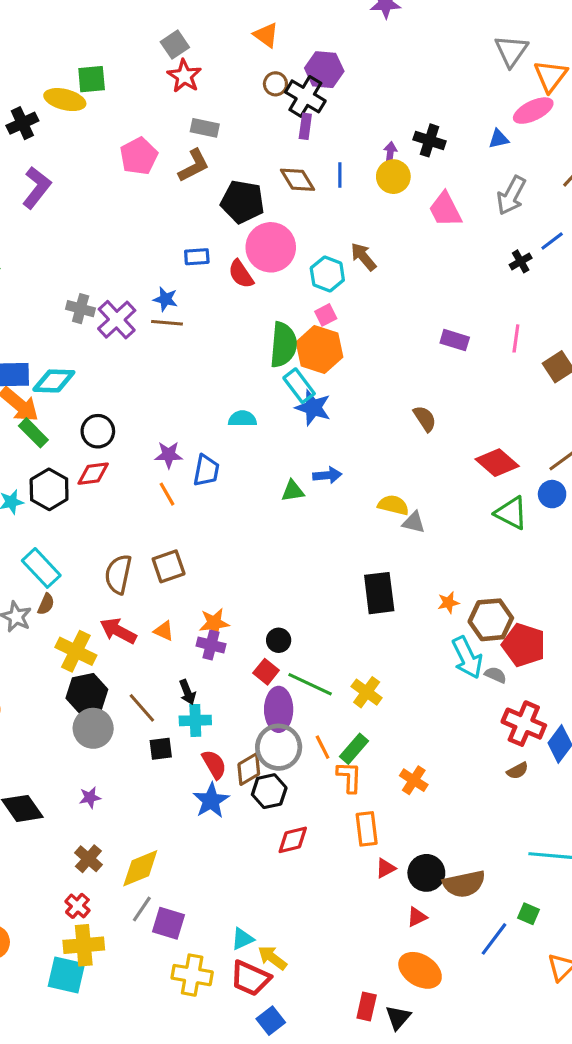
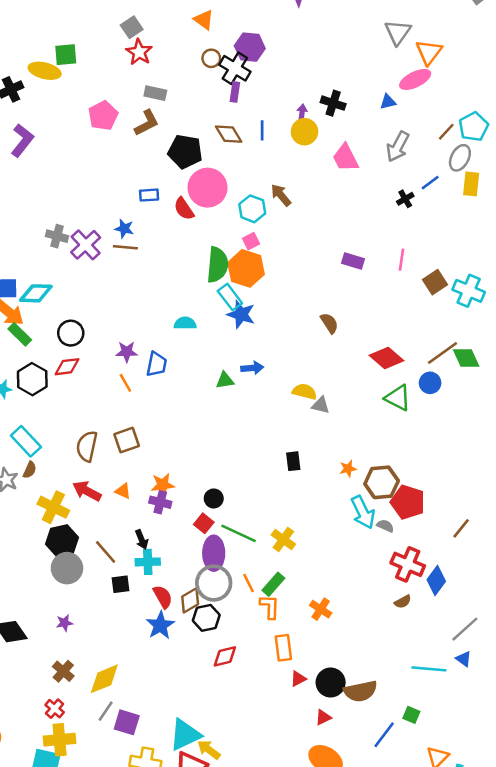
black rectangle: (379, 593) -> (293, 461), size x0.6
cyan triangle: (242, 939) -> (185, 735), size x1.8

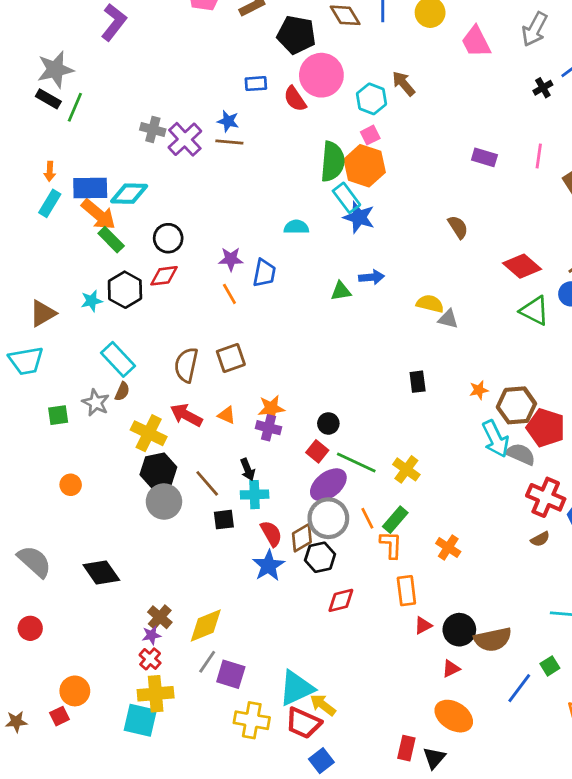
gray semicircle: (385, 526) -> (521, 454), size x1.5
purple ellipse: (214, 553) -> (328, 485), turned 52
purple star: (65, 623) -> (151, 635), moved
green square: (411, 715) -> (550, 666), turned 35

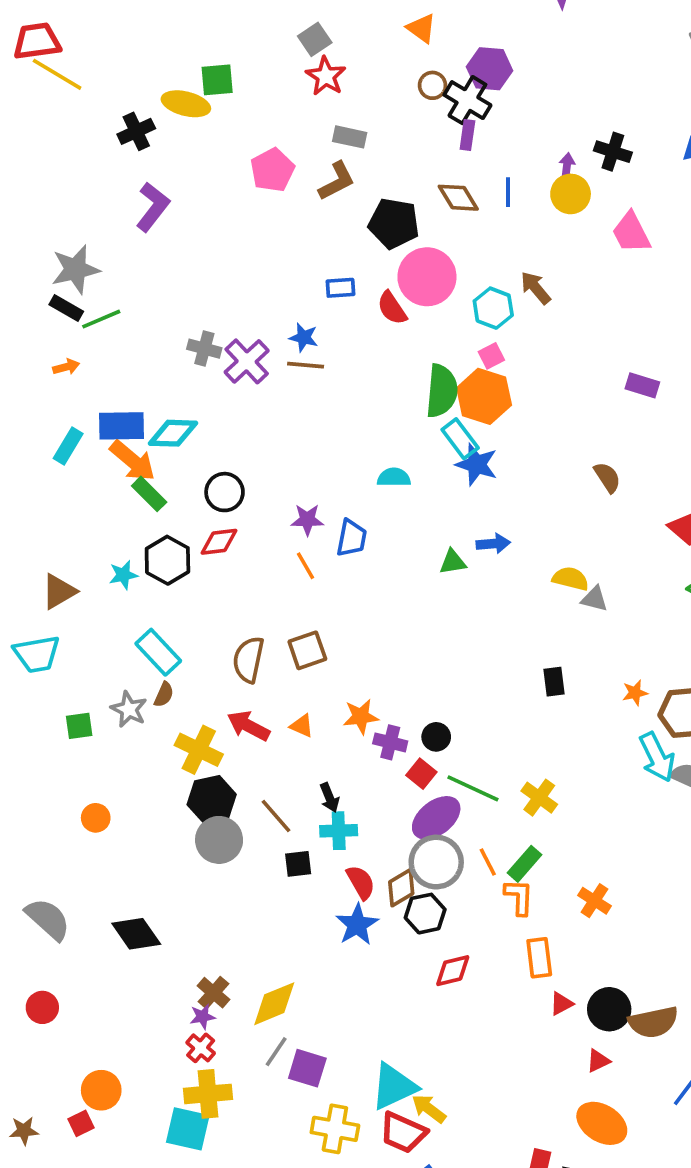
green line: (75, 107) -> (101, 319), turned 44
orange arrow: (50, 171) -> (66, 367), moved, turned -108
purple cross: (268, 428) -> (390, 742), moved

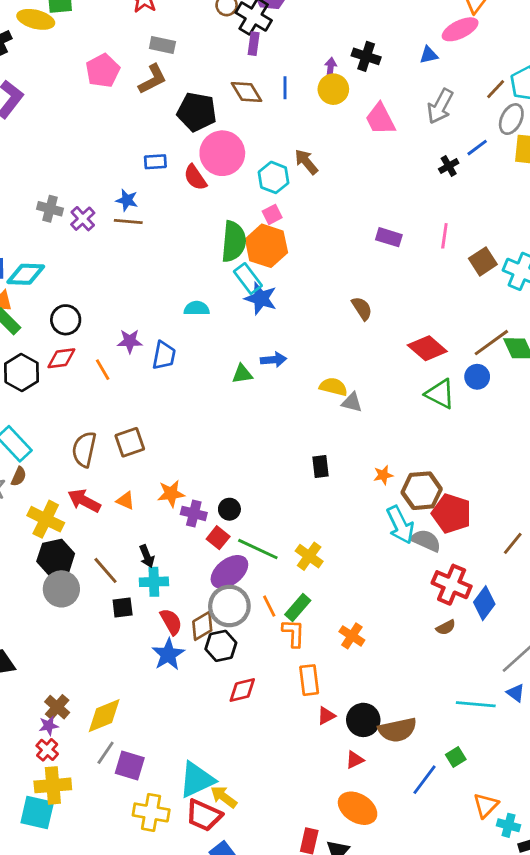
purple cross: (247, 361) -> (83, 219), size x0.7
orange line: (306, 566) -> (103, 370), moved

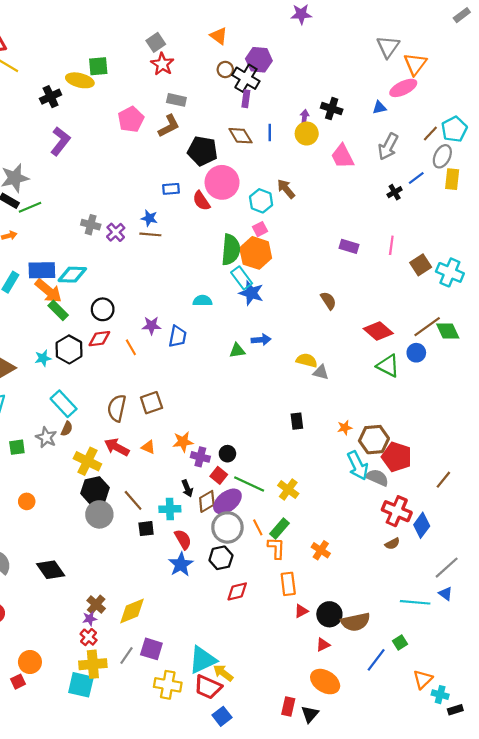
black arrow: (147, 556) -> (187, 488), moved
brown diamond: (202, 626) -> (207, 501), moved
gray line: (106, 753) -> (127, 656), moved

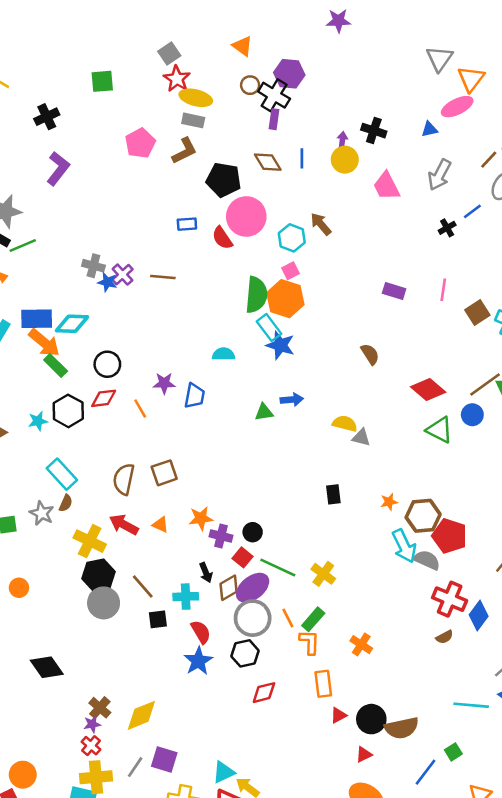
yellow ellipse: (80, 80) -> (196, 98), moved
blue star: (149, 218) -> (107, 282), moved
cyan triangle: (202, 660) -> (224, 772), size x0.7

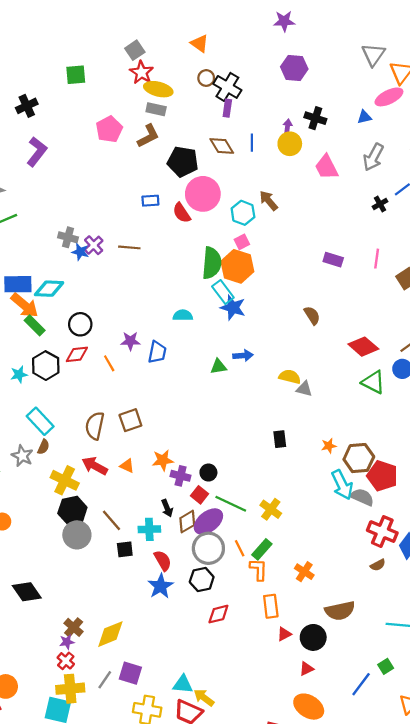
purple hexagon: (289, 74) -> (294, 68), moved
brown semicircle: (402, 728) -> (340, 611), moved
cyan triangle: (224, 772) -> (183, 684), turned 30

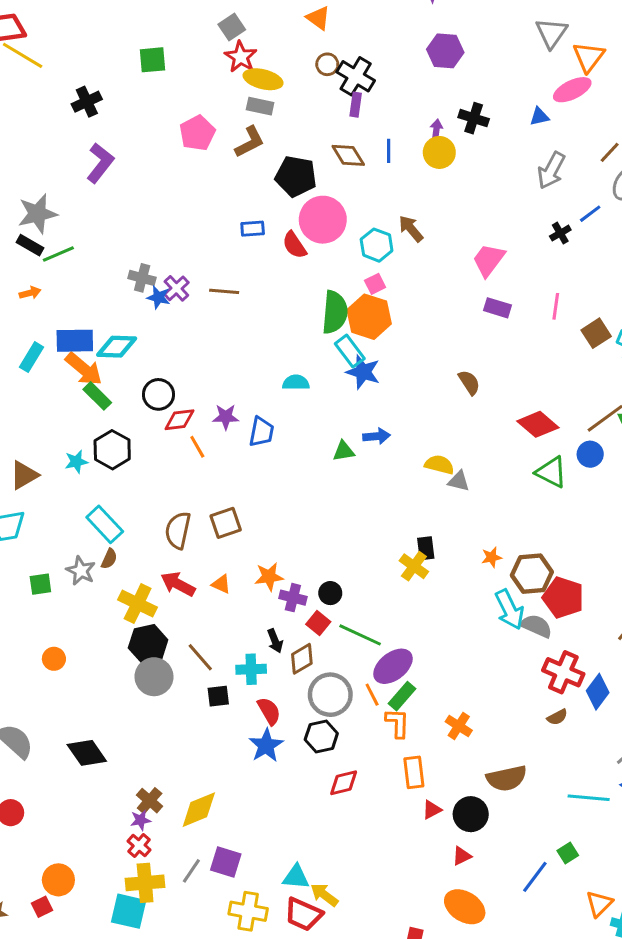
pink trapezoid: (327, 167) -> (489, 260), moved, turned 64
red diamond: (77, 354) -> (179, 420), moved
yellow cross: (271, 509) -> (414, 566), moved
purple ellipse: (208, 522) -> (393, 666), moved

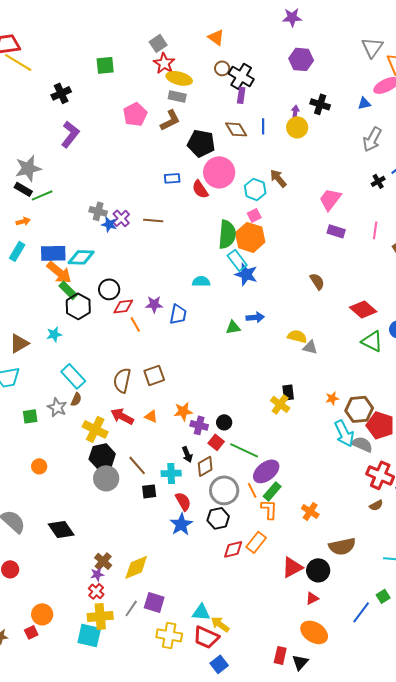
cyan rectangle: (32, 357) -> (17, 251), moved
black hexagon: (112, 450) -> (78, 306), moved
orange rectangle: (414, 772) -> (256, 542), moved, turned 45
red triangle: (432, 810) -> (292, 567), size x1.6

